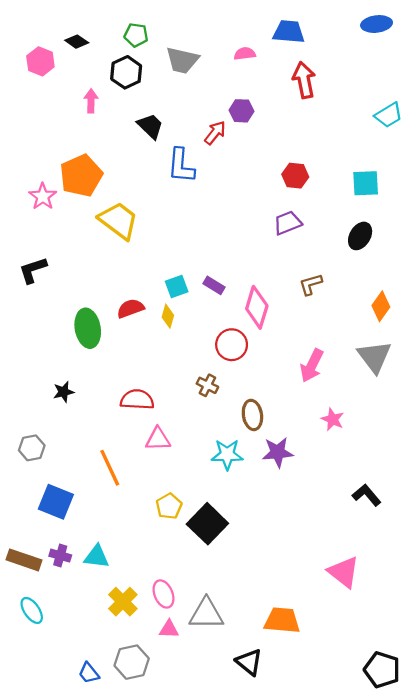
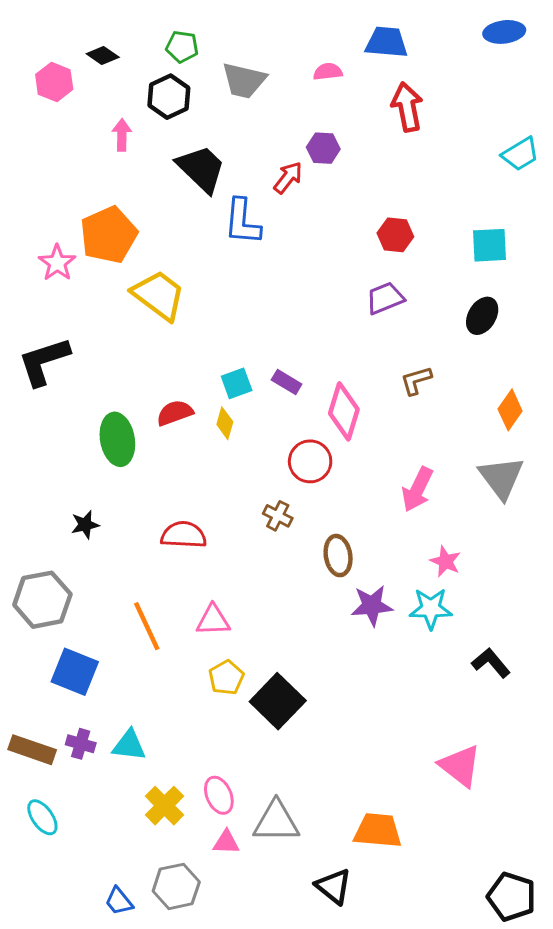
black trapezoid: (150, 126) -> (201, 169), size x1.4
black L-shape: (33, 270) -> (44, 361), size x1.4
pink triangle: (158, 439) -> (213, 620), moved
gray hexagon: (32, 448) -> (42, 600), size x1.6
cyan star: (227, 455) -> (431, 608), moved

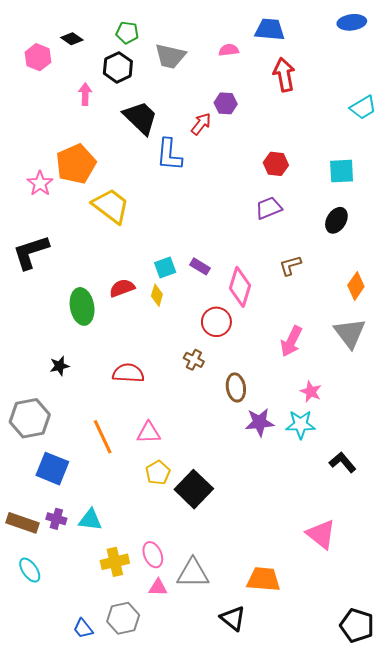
yellow cross: (164, 806) -> (115, 562), turned 32

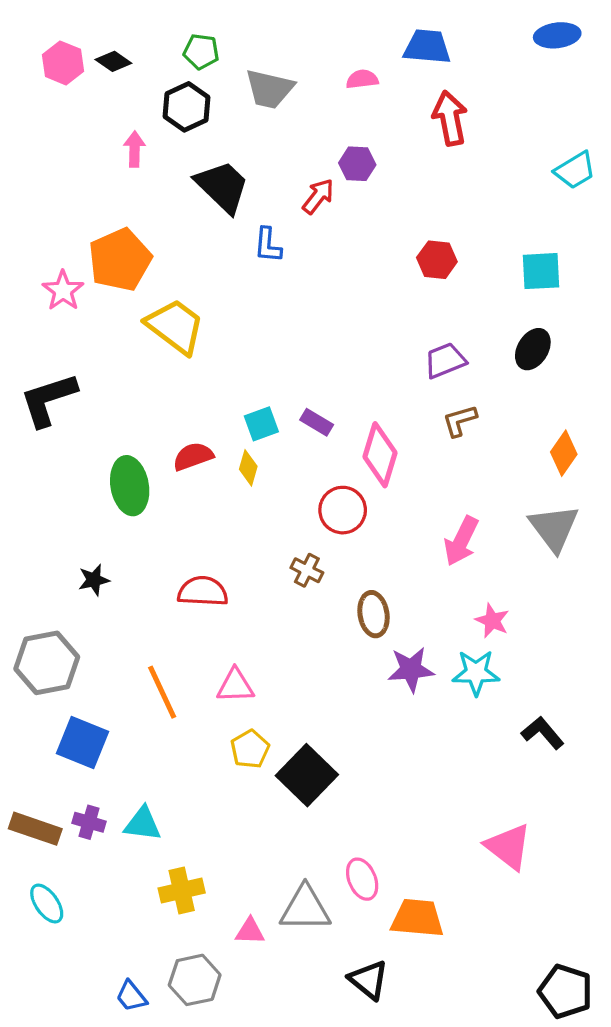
pink hexagon: (38, 57) -> (63, 63), moved
blue L-shape: (169, 155) -> (268, 245), size x0.7
purple trapezoid: (269, 208) -> (445, 360), moved
pink ellipse: (153, 555) -> (362, 879), moved

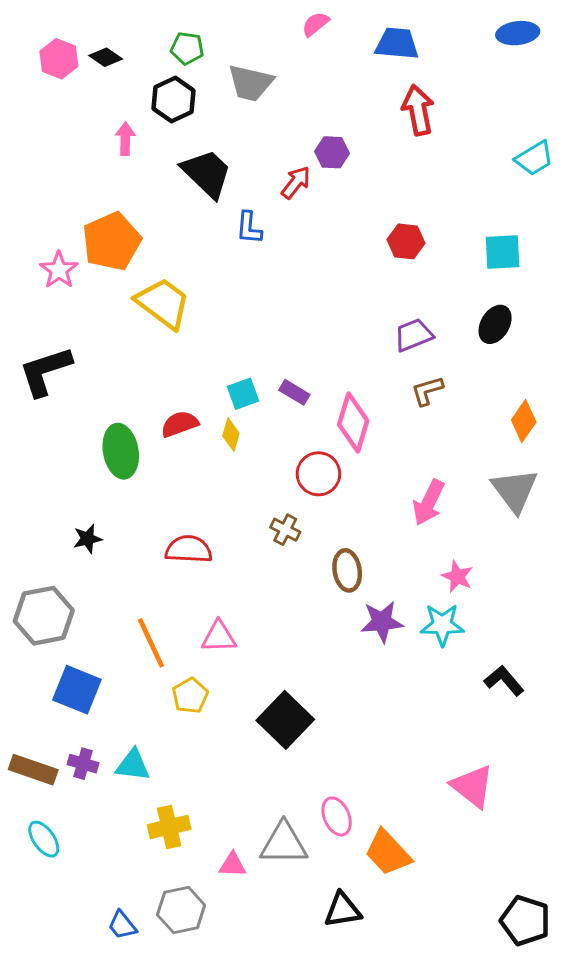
pink semicircle: (362, 79) -> (315, 24), moved, turned -32
yellow pentagon: (250, 749) -> (190, 696), moved
orange trapezoid: (417, 918) -> (388, 853), turned -138
black triangle: (369, 980) -> (343, 910), turned -48

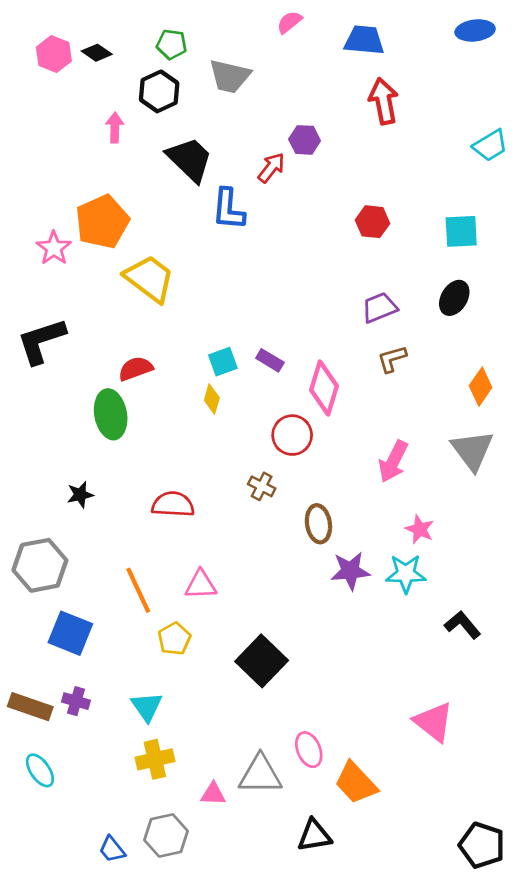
blue L-shape: (249, 228) -> (228, 209), size x1.4
red semicircle: (180, 424) -> (136, 369), moved
cyan triangle: (133, 765) -> (147, 707), moved, turned 48

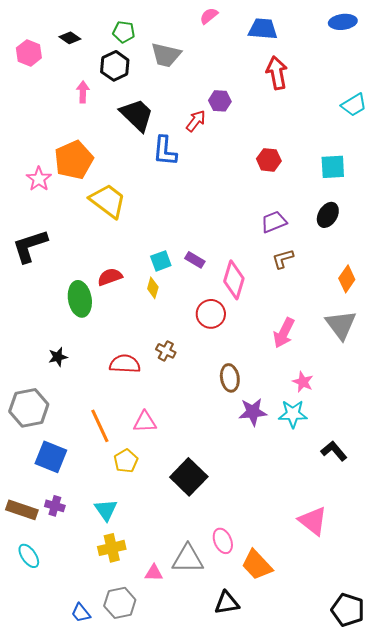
pink hexagon: (54, 54) -> (29, 53), moved
red semicircle: (136, 369) -> (110, 277), moved
brown cross: (262, 486) -> (166, 351), moved

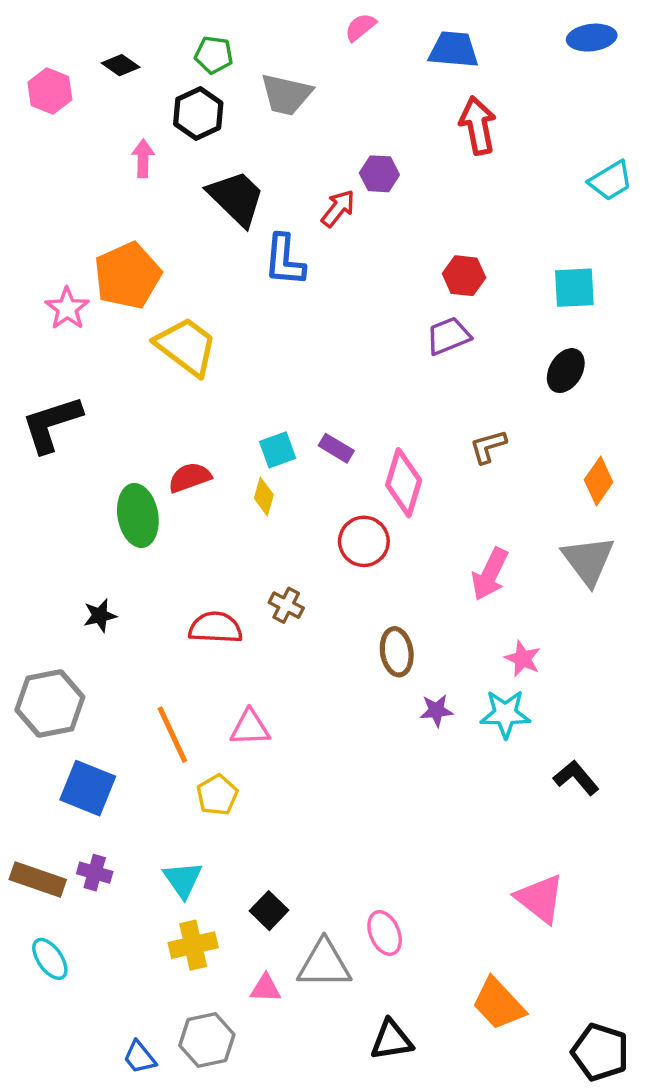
purple trapezoid: (274, 222) -> (448, 336), moved
purple star: (253, 412) -> (436, 710), size x0.7
black square: (189, 477) -> (269, 911), moved, size x0.6
orange trapezoid: (257, 565) -> (498, 1004), moved

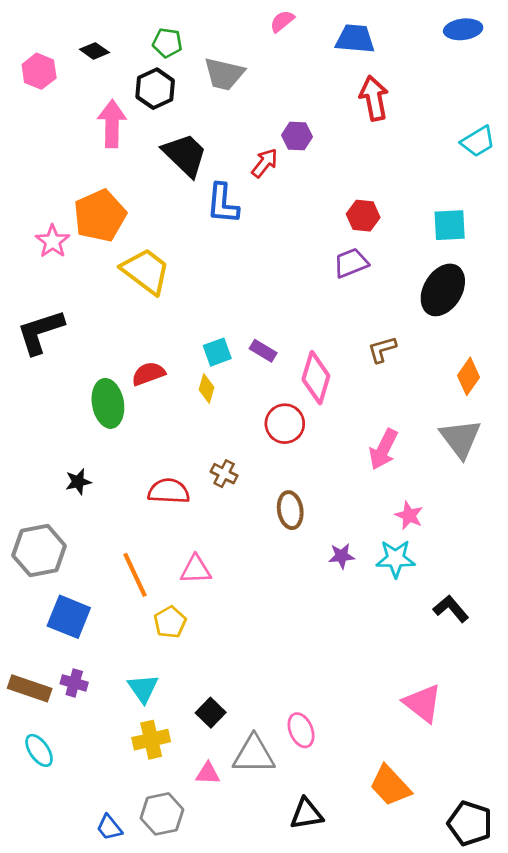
pink arrow: (143, 158) -> (112, 124), size x1.6
black ellipse: (566, 371) -> (443, 290), size x1.5
brown ellipse: (397, 652) -> (290, 510), moved

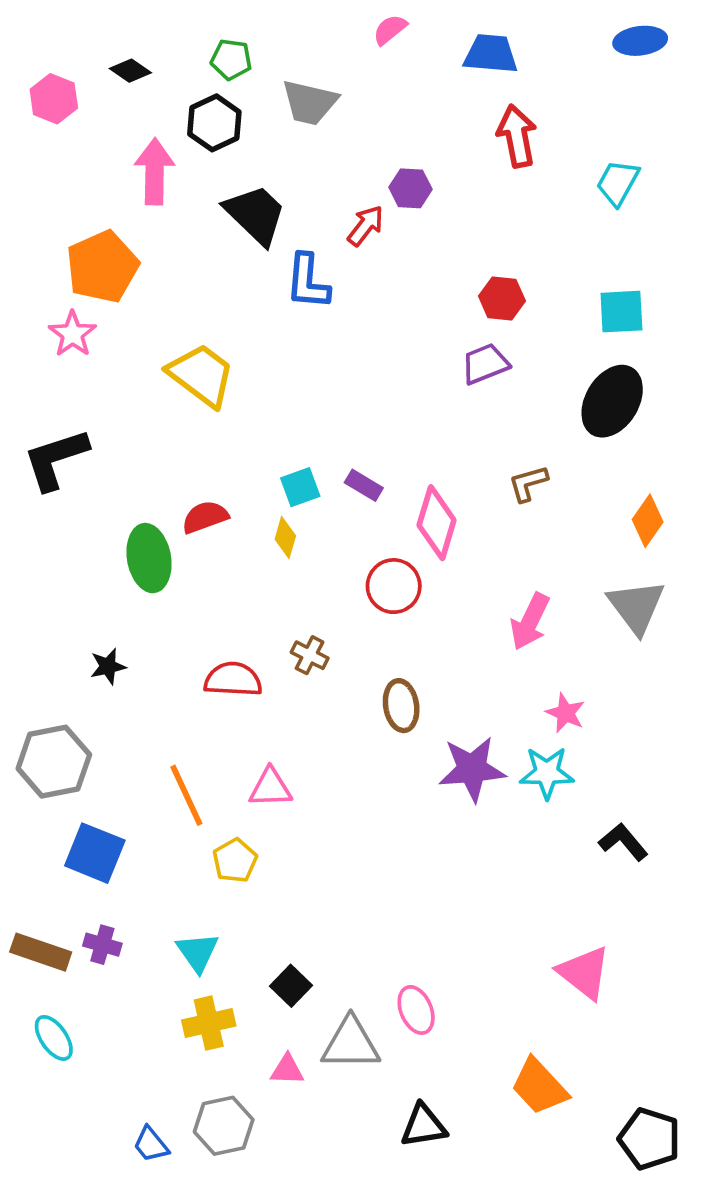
cyan trapezoid: (478, 141) -> (618, 183), moved, turned 150
orange pentagon: (100, 216) -> (102, 267), moved
purple star: (342, 556) -> (472, 769), size x1.8

